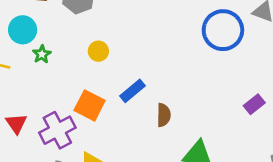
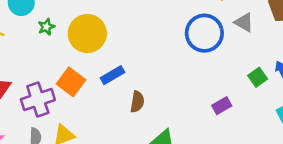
yellow circle: (98, 51) -> (87, 34), size x2.0
green star: (42, 54) -> (46, 27), moved

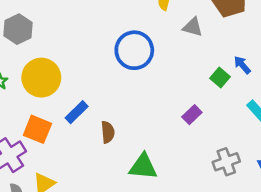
blue circle: (204, 33) -> (134, 50), moved

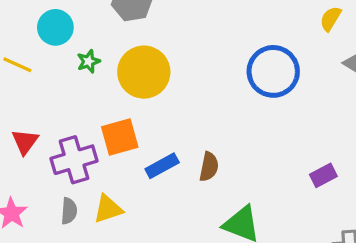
blue rectangle: (77, 112) -> (162, 166), moved
orange square: (37, 129) -> (120, 137), turned 36

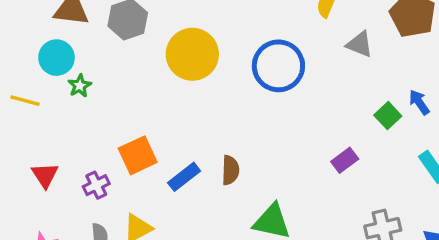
green star: (88, 61) -> (80, 86), moved
yellow circle: (144, 72) -> (192, 54), moved
purple cross: (74, 160) -> (96, 185), size x0.6

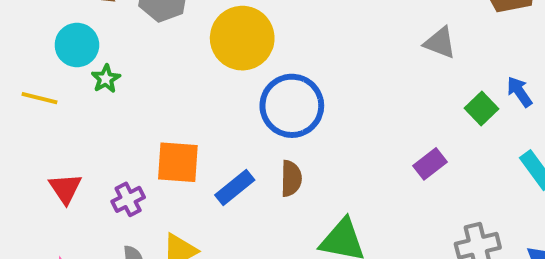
gray triangle: (360, 44) -> (440, 43), moved
blue circle: (278, 66) -> (292, 106), moved
orange square: (138, 155) -> (178, 162), turned 30

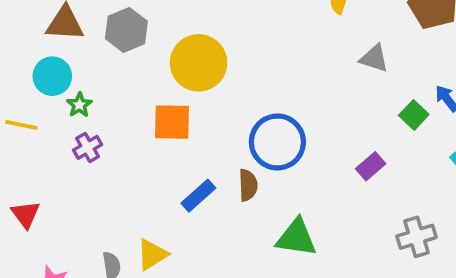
blue circle: (292, 106) -> (277, 142), moved
orange square: (178, 162) -> (172, 122), moved
red triangle: (65, 188) -> (26, 214), moved
purple cross: (128, 199) -> (88, 147), moved

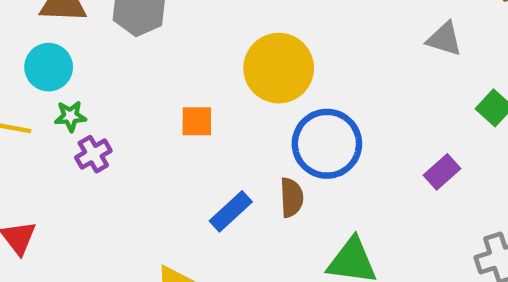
yellow circle: (199, 63) -> (279, 68), moved
green star: (79, 105) -> (70, 116), moved, turned 30
orange square: (172, 122) -> (197, 121), size x0.7

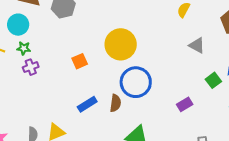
orange square: (197, 121) -> (80, 61), turned -35

